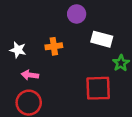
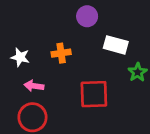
red square: (98, 88) -> (94, 94), moved

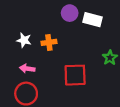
white rectangle: (116, 45) -> (92, 20), moved
white star: (20, 57) -> (24, 40), moved

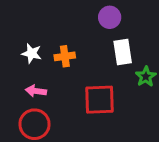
purple circle: (70, 13) -> (110, 17), moved
white rectangle: (92, 20) -> (123, 52), moved, turned 66

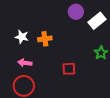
white rectangle: (123, 52) -> (97, 21), moved, turned 60
red square: (100, 100) -> (69, 69), size x0.6

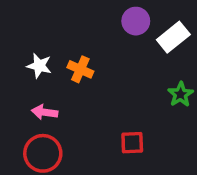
orange cross: (45, 39) -> (80, 69), turned 32
red square: (69, 69) -> (132, 143), moved

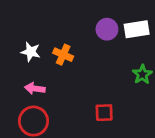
purple circle: (136, 21) -> (107, 29), moved
white rectangle: (173, 37) -> (137, 29), turned 30

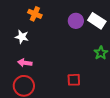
white rectangle: (137, 29) -> (97, 21), turned 42
orange cross: (63, 55) -> (35, 14), moved

